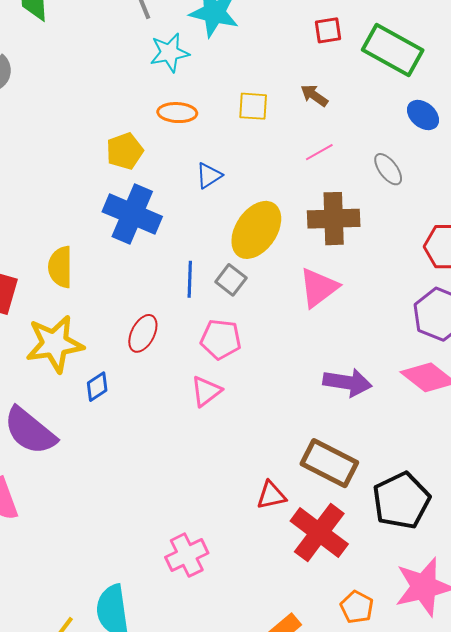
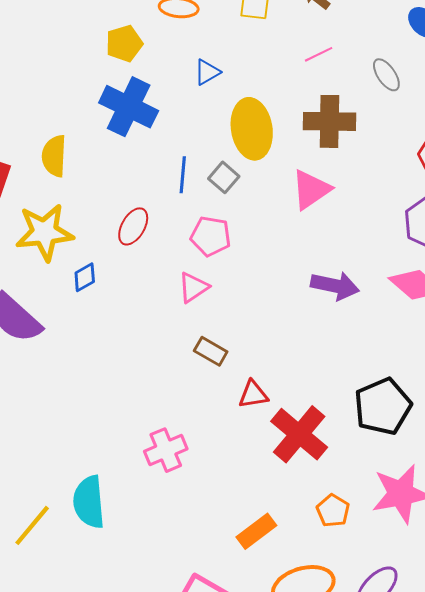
yellow ellipse: (256, 230) -> (252, 129), turned -46
brown rectangle: (329, 463) -> (211, 351), moved, size x0.6

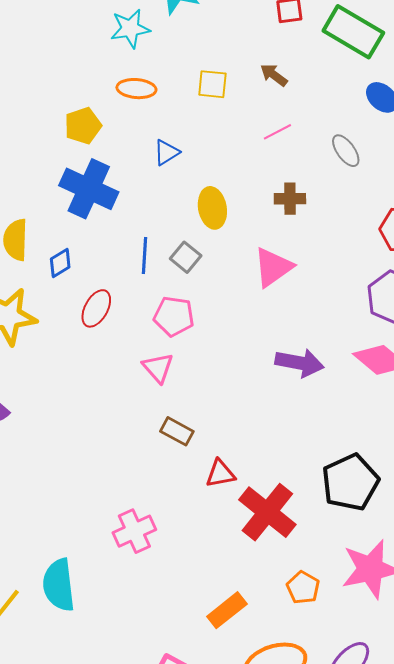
brown cross: (329, 121) -> (290, 199), size x0.6
yellow ellipse: (252, 129) -> (212, 208), size x0.7
blue diamond: (85, 277) -> (60, 263), moved
pink triangle: (193, 287) -> (158, 368), turned -36

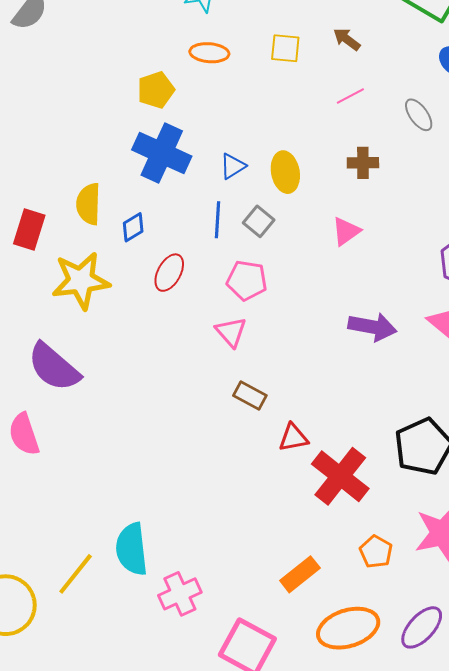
blue triangle: (166, 152) -> (233, 166), moved
pink triangle: (273, 267) -> (346, 231), size x0.7
pink cross: (134, 531) -> (180, 594), moved

